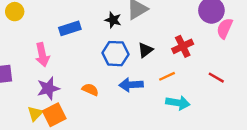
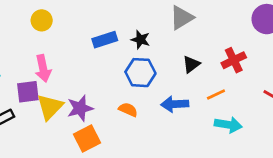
black star: (113, 20) -> (140, 40), moved
blue hexagon: (115, 54) -> (140, 73), moved
pink arrow: (42, 55) -> (43, 68), moved
yellow triangle: (35, 114) -> (50, 107), moved, size x1.5

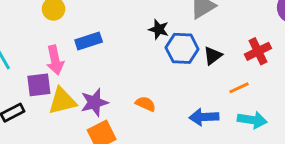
blue rectangle: (105, 40) -> (89, 41), moved
blue hexagon: (140, 73) -> (182, 48), moved
blue arrow: (175, 104) -> (204, 117), moved
yellow triangle: (50, 107) -> (62, 101), turned 32

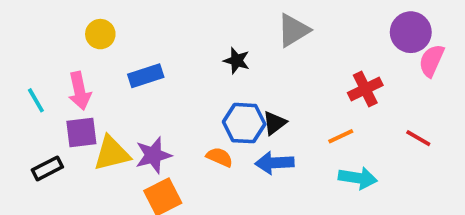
blue hexagon: (182, 48) -> (244, 123), moved
black triangle: (213, 56) -> (274, 123), moved
pink arrow: (55, 60) -> (80, 91), moved
blue arrow: (204, 117) -> (274, 163), moved

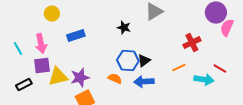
cyan arrow: (358, 178) -> (204, 80), moved

